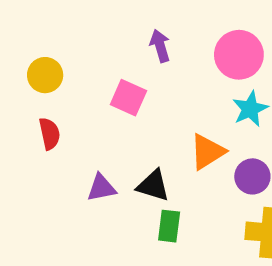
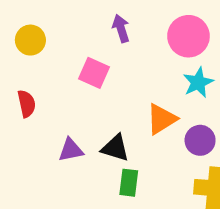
yellow circle: (45, 75) -> (30, 40), moved

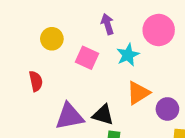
yellow circle: (30, 40) -> (52, 39), moved
cyan star: (198, 82) -> (128, 55), moved
purple triangle: (71, 150) -> (69, 116), size x1.5

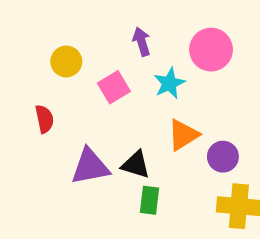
pink square: (87, 58) -> (114, 87), turned 35

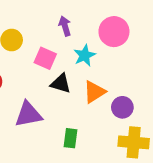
pink square: (114, 87) -> (45, 58), turned -35
black triangle: (136, 165) -> (61, 83), moved

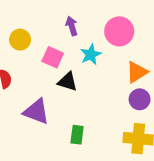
orange triangle: (94, 92) -> (137, 72), moved
purple circle: (122, 107) -> (140, 99), moved
purple triangle: (28, 114) -> (36, 112), turned 32

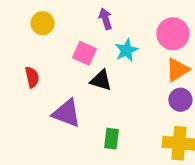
pink circle: (119, 31) -> (173, 34), moved
yellow circle: (20, 40) -> (43, 23), moved

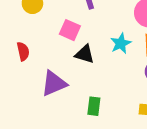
cyan star: (126, 50) -> (121, 43), moved
purple triangle: (67, 113) -> (54, 84), turned -44

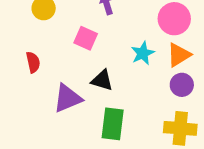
black triangle: (85, 54) -> (102, 80), moved
green rectangle: (94, 106) -> (113, 124), size x1.5

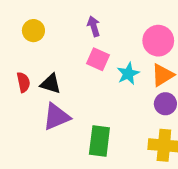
pink square: (86, 38) -> (98, 59), moved
black triangle: (102, 80) -> (51, 84), moved

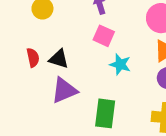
cyan star: (128, 74) -> (120, 64), moved, turned -30

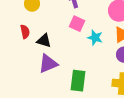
red semicircle: (33, 58) -> (25, 32), moved
cyan star: (120, 64) -> (95, 38), moved

